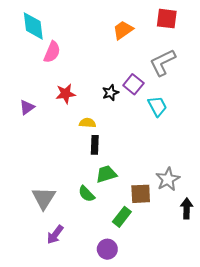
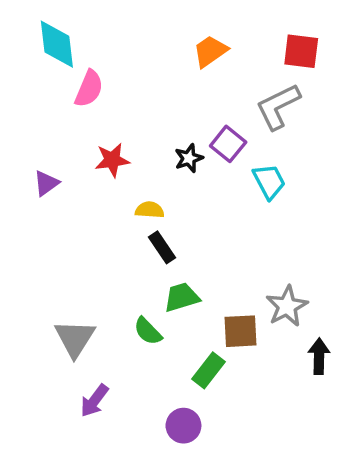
red square: (167, 19) -> (301, 51), moved
black rectangle: (95, 145) -> (162, 247), turned -36

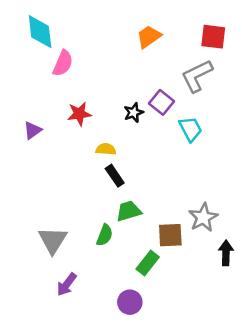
green semicircle: (148, 331) -> (105, 235), turned -115

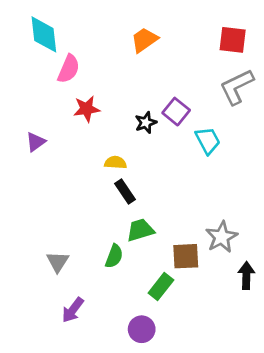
orange trapezoid: (149, 37) -> (144, 40), moved
gray L-shape: (197, 76) -> (237, 87), moved
red star: (79, 114) -> (87, 109), moved
gray triangle: (53, 240) -> (58, 262), size x0.7

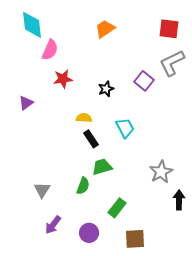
purple square: (176, 112) -> (144, 81), moved
cyan trapezoid: (208, 140) -> (125, 128), moved
brown square: (186, 256) -> (135, 239), moved
purple circle: (142, 329) -> (89, 233), moved

